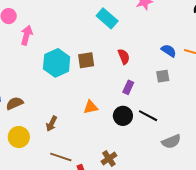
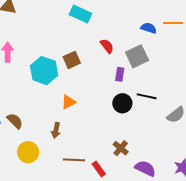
gray square: (163, 76) -> (137, 56), moved, size x1.6
brown semicircle: (15, 103) -> (15, 121), turned 84
orange triangle: (91, 107) -> (68, 102), moved

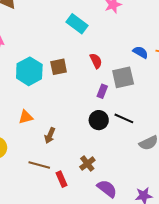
orange triangle: (68, 102) -> (26, 117), moved
brown arrow: (56, 130) -> (50, 135), moved

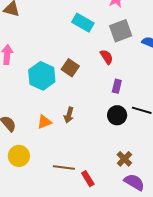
brown square: (59, 67) -> (70, 68), turned -36
gray square: (123, 77) -> (121, 31), moved
brown arrow: (50, 135) -> (69, 115), moved
brown cross: (87, 164) -> (124, 159), moved

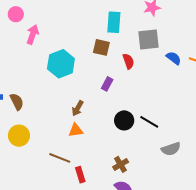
cyan rectangle: (83, 23) -> (114, 22), turned 50
brown square: (70, 68) -> (101, 47), moved, turned -36
purple rectangle: (117, 86) -> (107, 84), moved
orange triangle: (44, 122) -> (76, 130), moved

